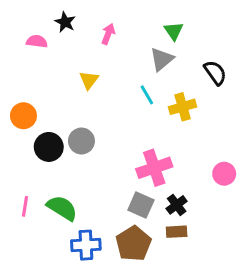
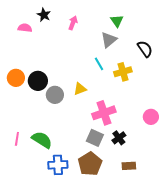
yellow triangle: (89, 80) -> (80, 89), moved, turned 32
black circle: (49, 147) -> (38, 81), moved
brown rectangle: (177, 232) -> (129, 166), moved

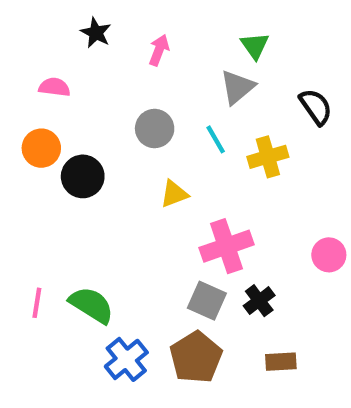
pink semicircle: (25, 28) -> (54, 87), moved
orange circle: (16, 78) -> (41, 148), moved
gray circle: (55, 95) -> (155, 129), moved
blue cross: (58, 165) -> (126, 359), turned -36

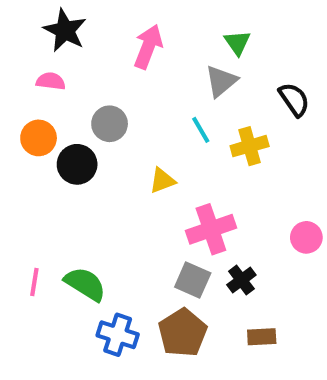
black star: (96, 33) -> (65, 30), moved, size x1.5
pink arrow: (159, 50) -> (148, 47), size x1.5
gray circle: (155, 129) -> (110, 124), moved
blue cross: (126, 359) -> (118, 335), turned -33

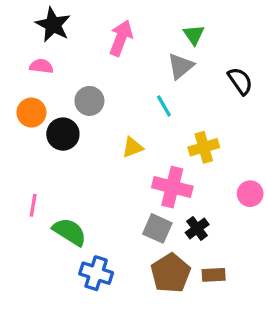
yellow cross: (250, 146) -> (204, 147), moved
pink cross: (211, 229) -> (172, 187), turned 33
pink line: (34, 282) -> (33, 205), moved
brown pentagon: (183, 333) -> (171, 273), moved

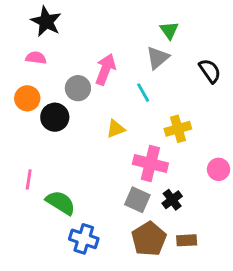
pink arrow: (121, 38) -> (105, 69), moved

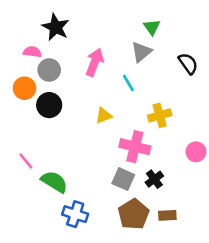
black star: (46, 22) -> (56, 27), moved
gray circle: (78, 88) -> (49, 70), moved
pink line: (29, 179) -> (26, 161), turned -48

